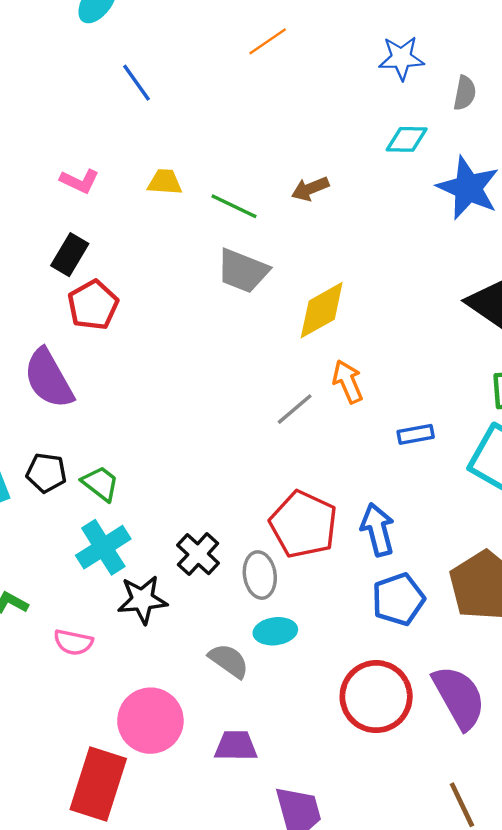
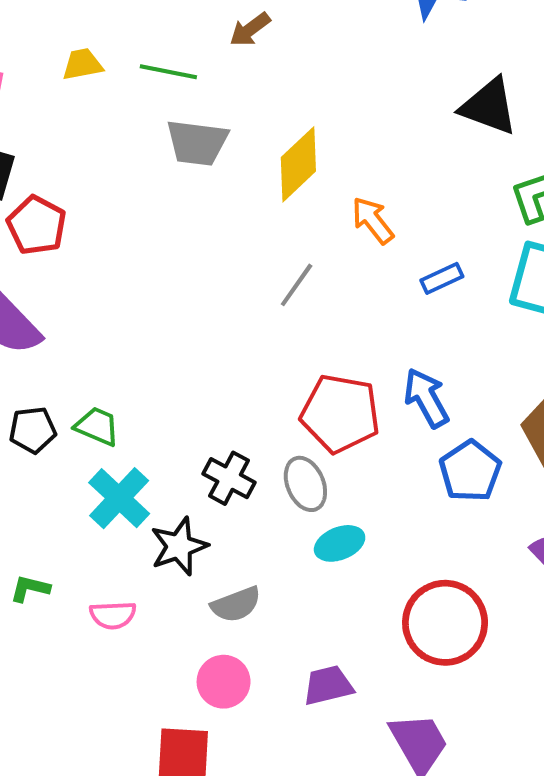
orange arrow: (348, 382) -> (373, 220), moved
gray semicircle: (229, 661) -> (236, 604), moved, turned 138
red circle: (376, 697) -> (445, 623), moved
pink circle: (150, 721) -> (224, 682), size x0.7

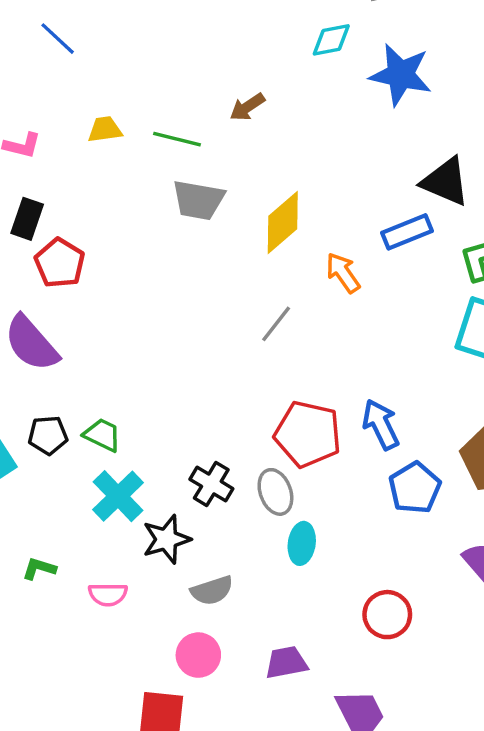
blue rectangle: (442, 278) -> (407, 232), moved, size x1.4
cyan ellipse: (340, 543) -> (302, 543), turned -63
red circle: (445, 623) -> (387, 615), size x0.7

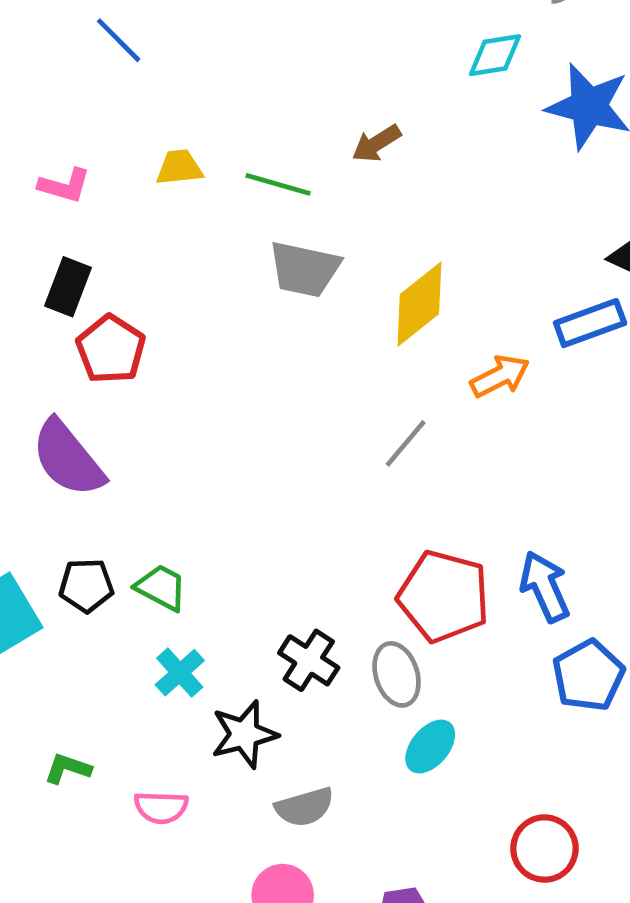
orange arrow: (343, 273) -> (500, 376), turned 96
cyan cross: (118, 496) -> (180, 673), size x0.7
cyan ellipse: (302, 543) -> (430, 747), turned 30

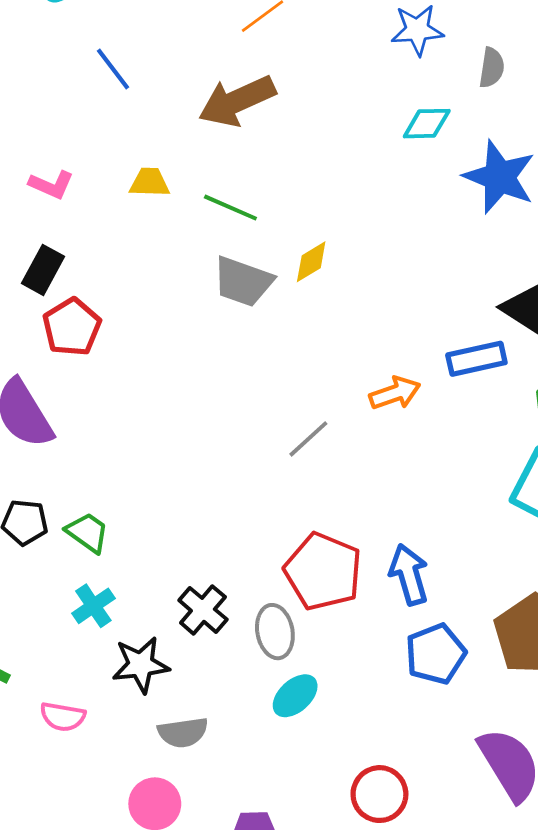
brown arrow: (376, 143) -> (237, 101), moved, size x1.8
yellow diamond: (419, 304) -> (311, 262), moved, size x0.6

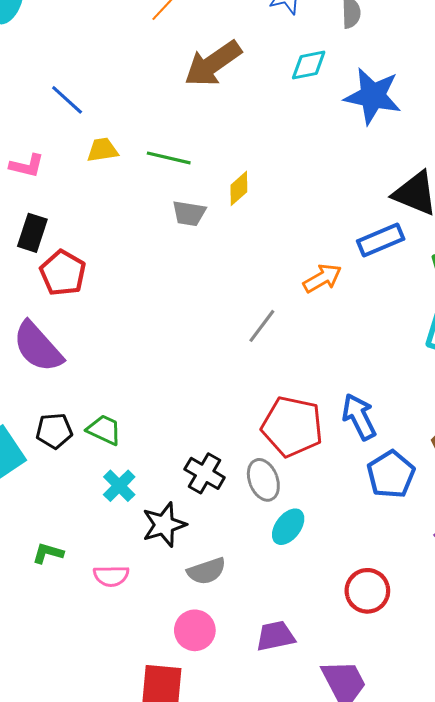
blue line: (113, 69) -> (67, 100), moved
brown arrow: (237, 101) -> (213, 64), moved
gray trapezoid: (243, 282) -> (189, 213), size x0.7

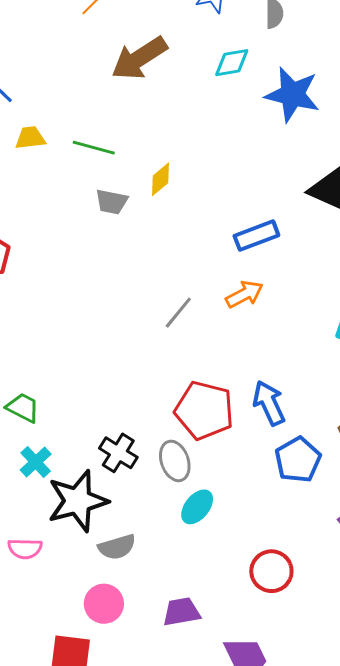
blue rectangle: (381, 240) -> (256, 236), moved
orange arrow: (322, 278) -> (244, 294), moved
black star: (164, 525) -> (78, 501), size x1.4

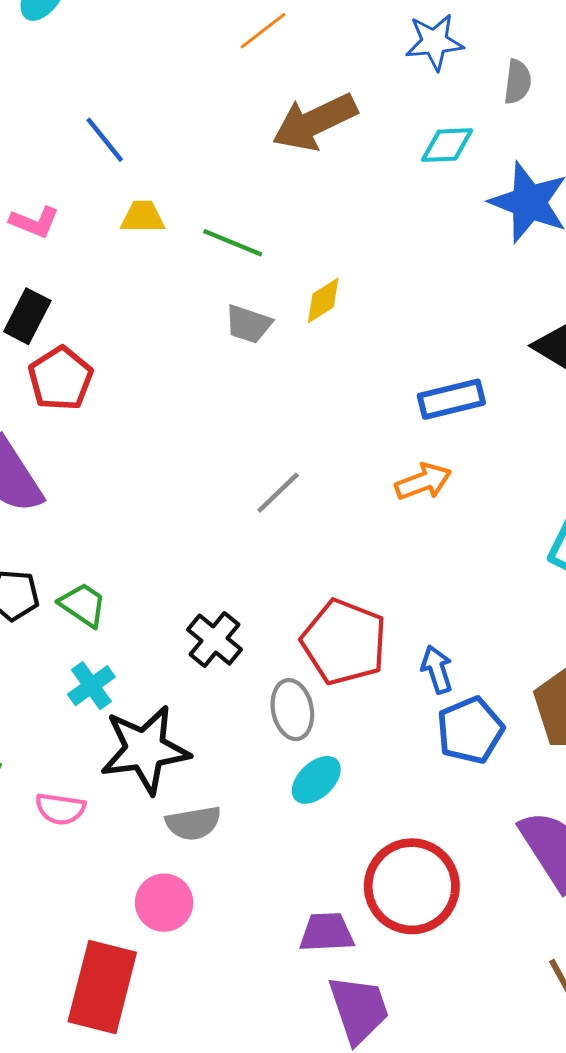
gray line: (178, 313) -> (278, 493), moved
blue arrow: (269, 403) -> (437, 669), moved, size x0.7
black cross: (118, 453) -> (214, 640), moved
red circle: (271, 571) -> (412, 886), size x1.5
purple trapezoid: (181, 612) -> (327, 932), moved

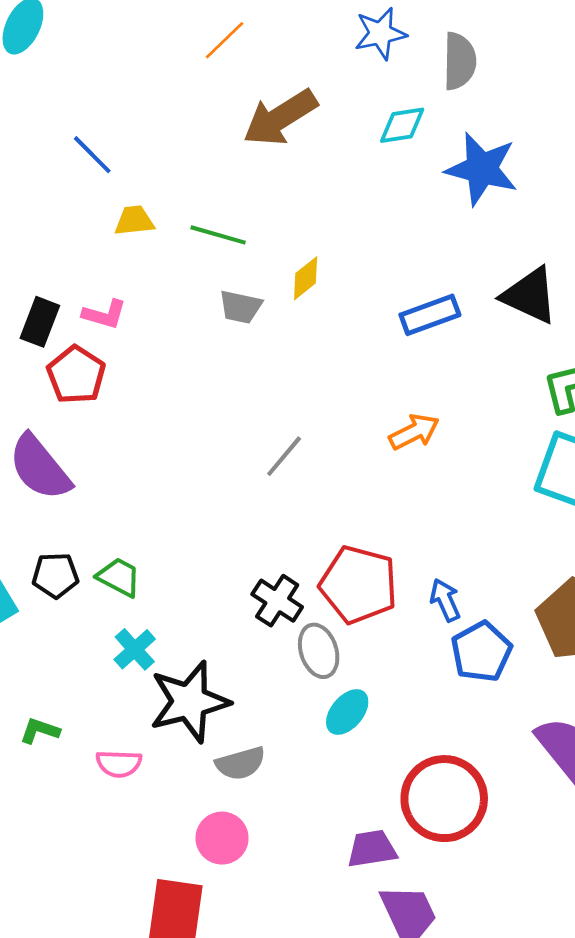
gray semicircle: (518, 82) -> (459, 61), size x1.4
pink L-shape: (34, 222) -> (104, 314), moved
blue rectangle: (451, 399) -> (430, 315), moved
black cross: (214, 640) -> (277, 601), moved

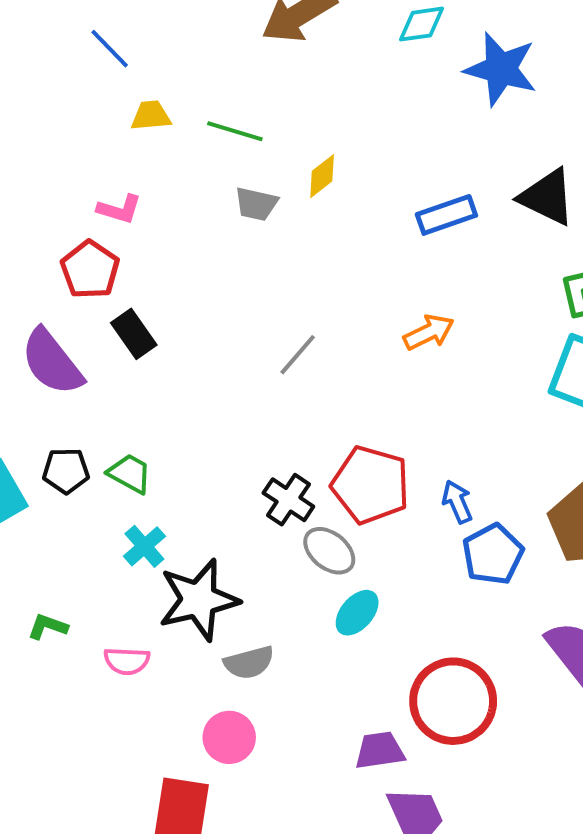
black rectangle: (40, 322) -> (134, 334), moved, turned -57
gray ellipse: (319, 651) -> (329, 551), turned -34

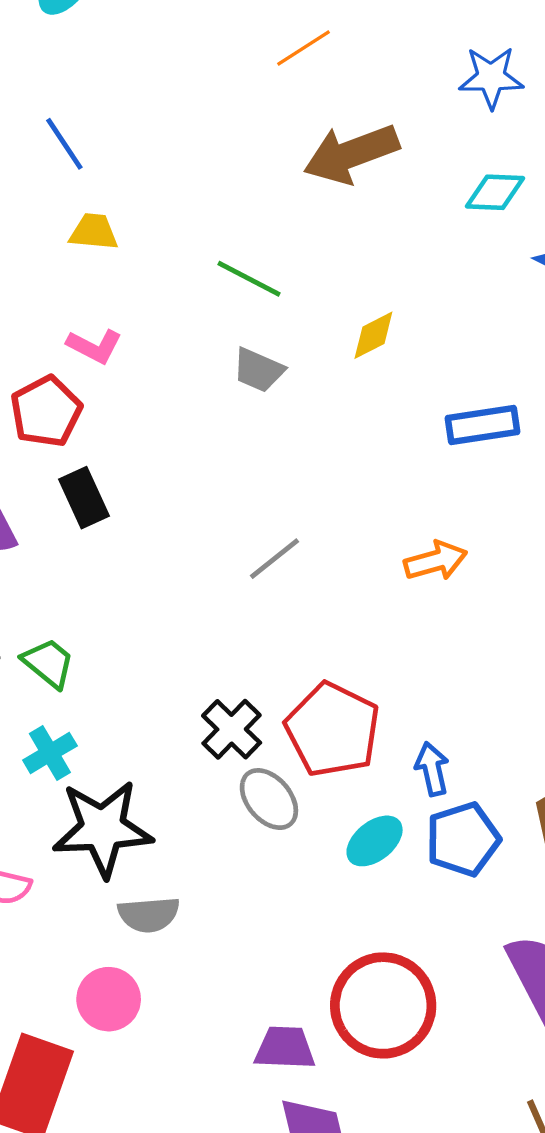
blue line: (110, 49) -> (64, 144), moved
yellow trapezoid: (151, 116) -> (94, 232), moved
yellow diamond: (322, 176) -> (373, 335), moved
cyan ellipse: (357, 613) -> (375, 841), moved

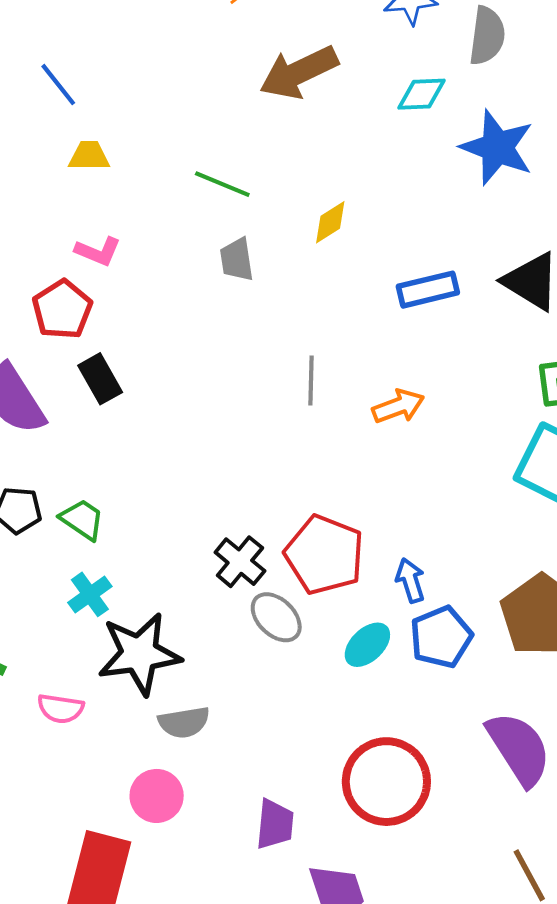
gray trapezoid: (258, 370) -> (237, 260), turned 63
gray line: (274, 559) -> (311, 380), moved, turned -45
purple trapezoid: (285, 1048) -> (275, 824), moved, turned 98

